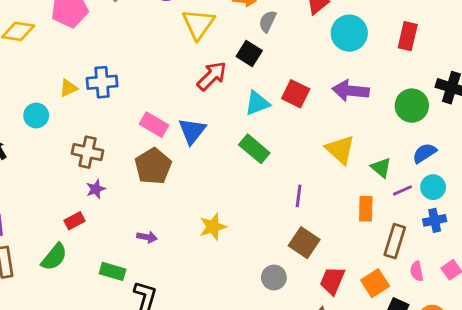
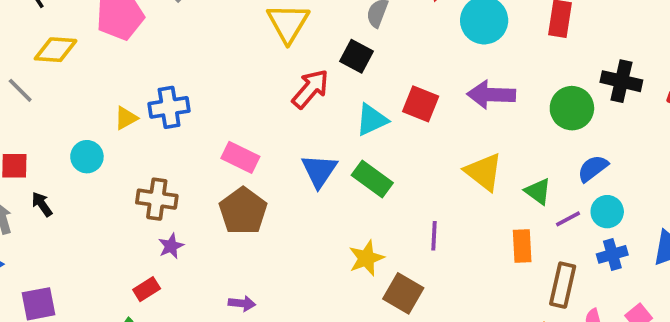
blue triangle: (192, 131) -> (319, 171), moved
yellow star: (213, 227) -> (366, 258), moved
brown square: (304, 243) -> (403, 293), moved

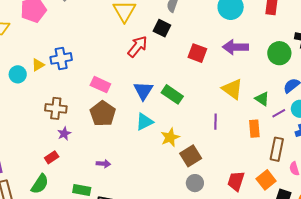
cyan triangle: (372, 120) -> (144, 122), moved
cyan circle: (87, 157) -> (18, 74), moved
purple line: (434, 236) -> (216, 122), moved
brown square: (403, 293) -> (191, 156), turned 30

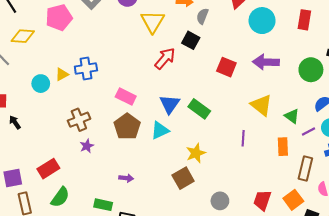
brown cross: (56, 108) -> (79, 120), turned -30
cyan triangle: (144, 122) -> (160, 130), moved
brown square: (191, 156) -> (183, 178), moved
red rectangle: (52, 157) -> (48, 169), moved, size x1.5

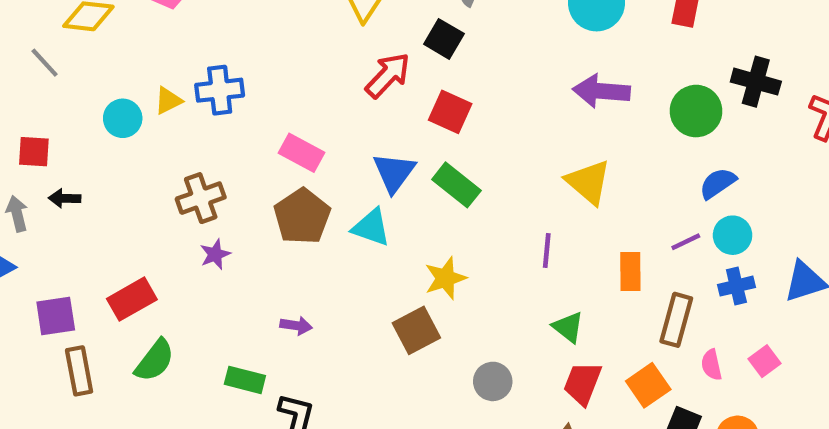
red square: (226, 67) -> (450, 112), moved
green triangle: (292, 116) -> (568, 327), moved
black arrow: (15, 122) -> (65, 198), turned -56
cyan triangle: (160, 130) -> (371, 227), turned 42

